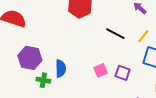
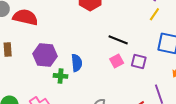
black line: (115, 34) -> (118, 40), moved
yellow line: (143, 36) -> (154, 14), moved

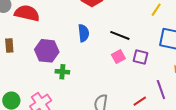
blue semicircle: (77, 63) -> (84, 33), moved

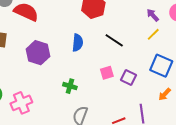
black line: (120, 35) -> (114, 40), moved
green cross: (62, 72) -> (70, 86), moved

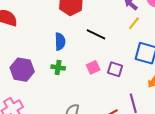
purple hexagon: (38, 53) -> (22, 70), moved
green cross: (70, 86) -> (58, 67), moved

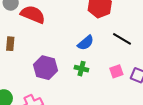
blue semicircle: (60, 41) -> (86, 43), turned 48

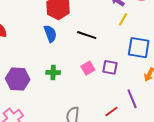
blue semicircle: (86, 43) -> (50, 34), moved, turned -60

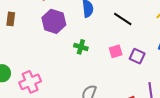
purple hexagon: (18, 79) -> (54, 21), moved

